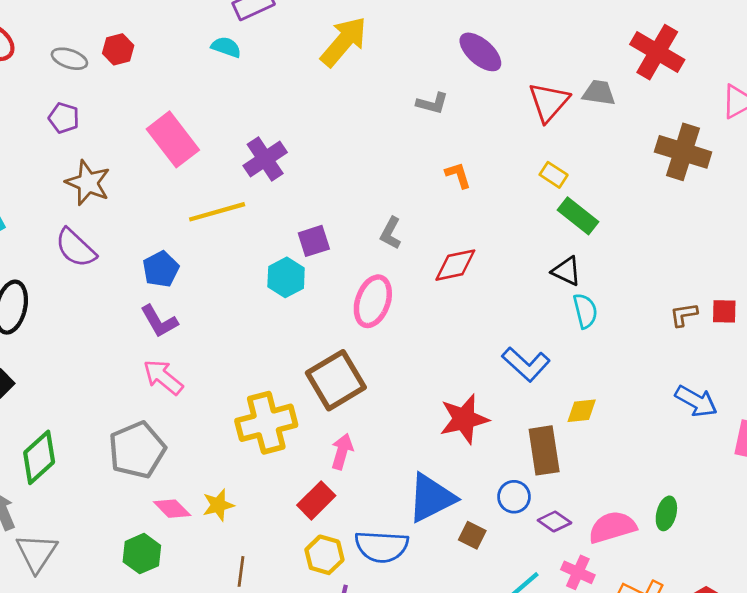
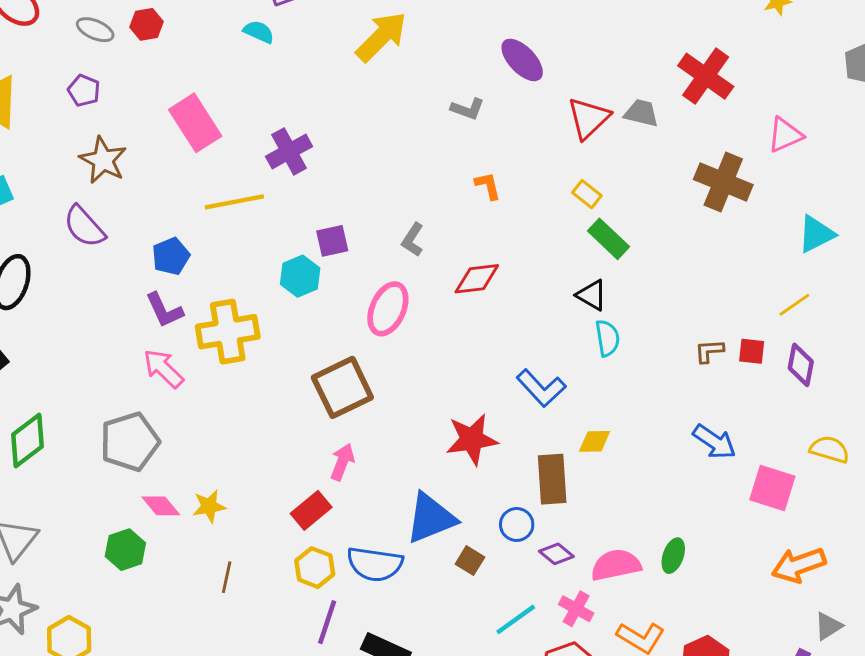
yellow cross: (266, 423) -> (228, 332), moved

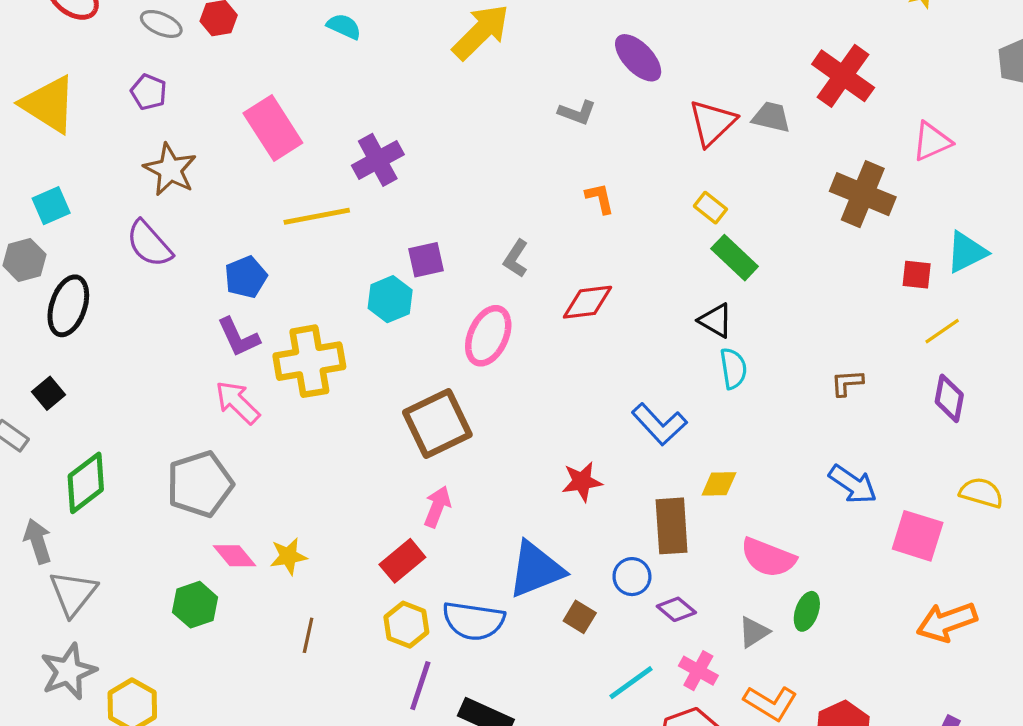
red square: (752, 351) -> (917, 275), moved
red star: (472, 439) -> (582, 482), size x0.7
pink semicircle: (616, 565) -> (768, 558), moved, turned -147
gray triangle: (828, 626) -> (754, 632), moved

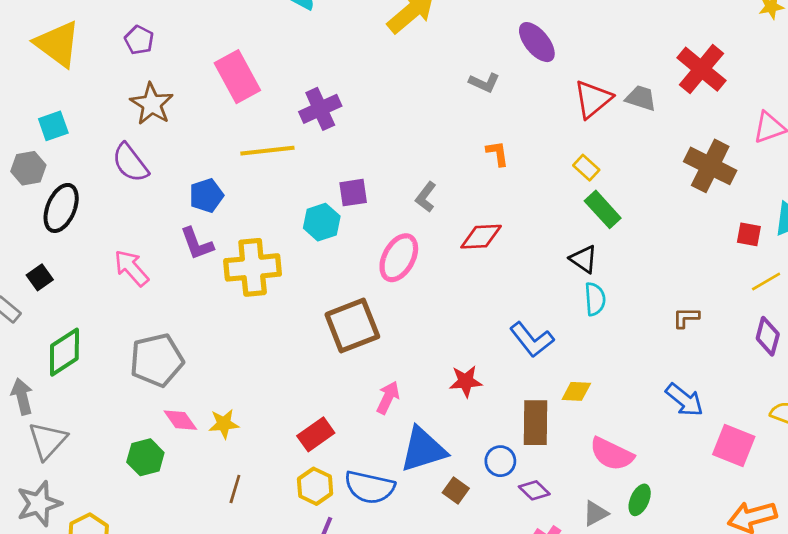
pink arrow: (237, 402) -> (131, 268), moved
pink arrow: (437, 507) -> (388, 398), moved

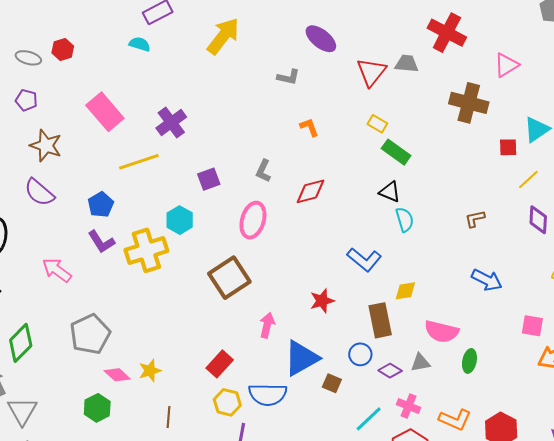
cyan hexagon: (322, 222) -> (180, 220), moved
pink square: (734, 446) -> (532, 326), moved, size x0.7
gray triangle: (595, 513) -> (420, 363), moved, turned 30

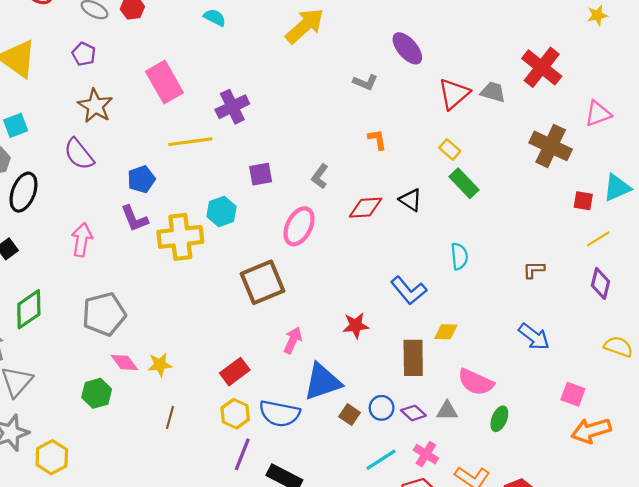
black triangle: (390, 192) -> (411, 200), moved
pink arrow: (57, 270) -> (82, 240), turned 52
blue circle: (360, 354) -> (382, 408), moved

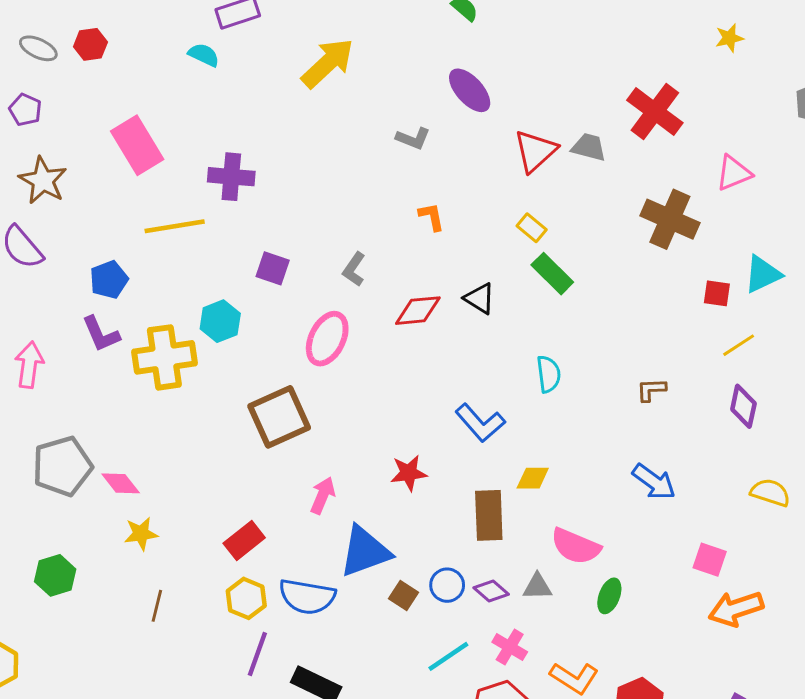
purple cross: (232, 107) -> (231, 177), turned 32
purple square: (261, 174) -> (273, 268), turned 30
pink diamond: (124, 362) -> (121, 483), moved

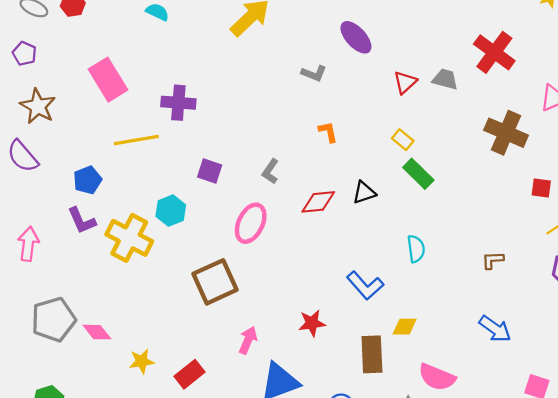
red triangle: (535, 151) -> (405, 82), size x0.7
black triangle: (479, 298) -> (364, 193), turned -50
yellow cross: (164, 357) -> (129, 238), turned 36
yellow star: (141, 534) -> (142, 361), moved

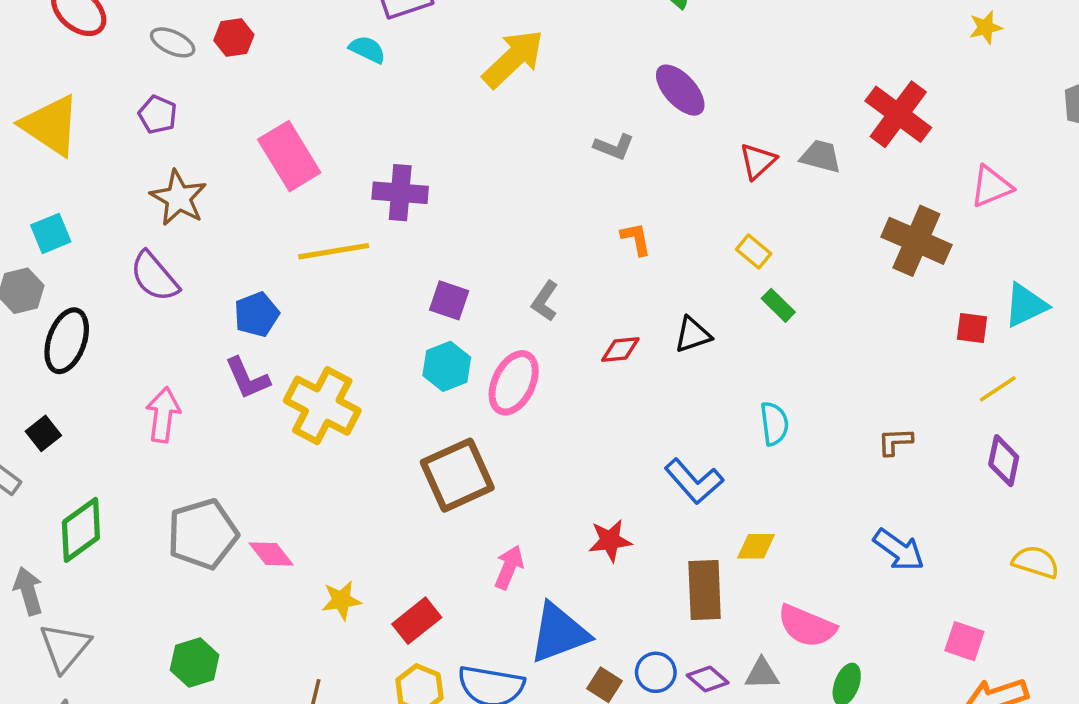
green rectangle: (418, 174) -> (778, 305), size x0.7
red diamond: (318, 202) -> (620, 349), size x0.7
cyan hexagon: (171, 211) -> (447, 366), moved

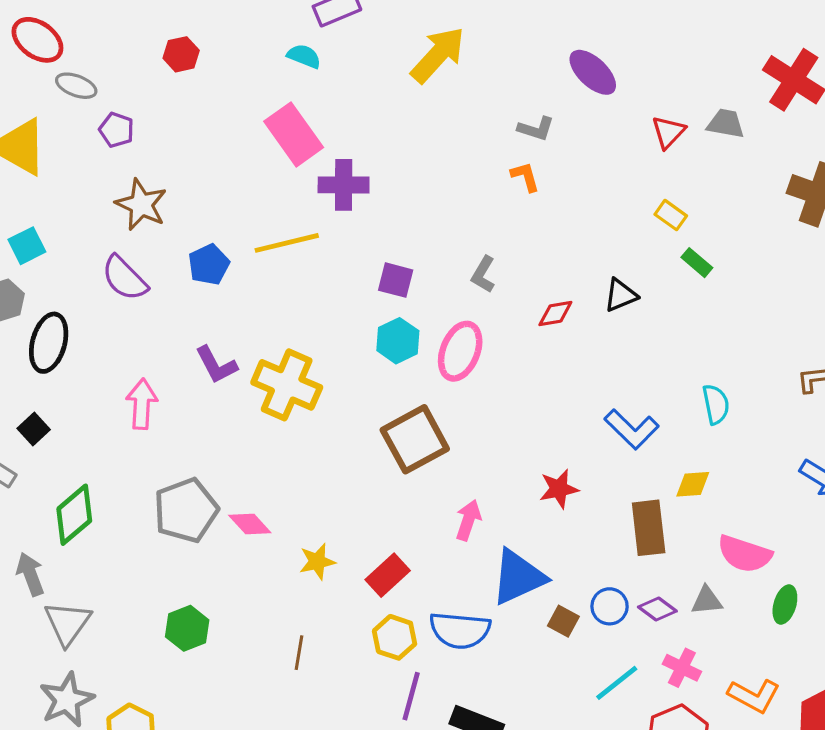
gray ellipse: (173, 42) -> (76, 86), moved
pink rectangle: (289, 156) -> (294, 134), moved
orange L-shape: (636, 239) -> (525, 177), moved
blue pentagon: (257, 314) -> (209, 264), moved
cyan semicircle: (774, 424) -> (716, 404), moved

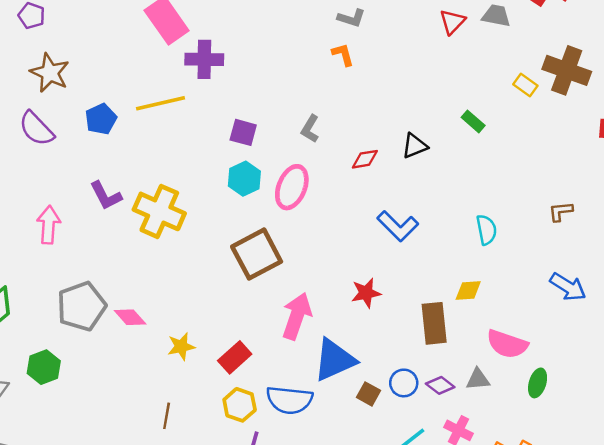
yellow rectangle: (671, 215) -> (525, 85), moved
blue L-shape: (632, 429) -> (398, 226), moved
pink arrow: (468, 520) -> (297, 316), size x1.5
green hexagon: (187, 628) -> (44, 367), moved

